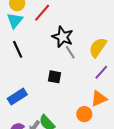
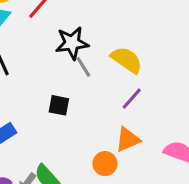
black star: (63, 37) -> (72, 43), turned -30
yellow semicircle: (98, 47) -> (127, 60), turned 90

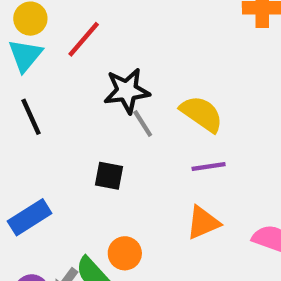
purple line: (132, 99) -> (209, 167), turned 40
orange circle: (105, 164) -> (125, 253), moved

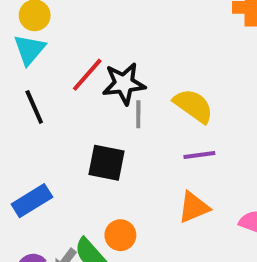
red line: (84, 39) -> (87, 75), moved
gray line: (143, 123) -> (138, 114), turned 32
black square: (109, 176) -> (106, 163), size x1.4

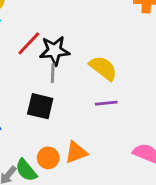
gray line: (138, 114) -> (53, 73), moved
orange triangle: (194, 207) -> (76, 152), moved

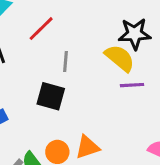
black star: (55, 51) -> (135, 34), moved
purple line: (106, 103) -> (132, 85), moved

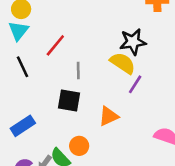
purple line: (132, 85) -> (135, 84), turned -48
orange triangle: (87, 147) -> (109, 116), moved

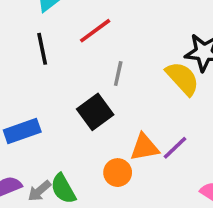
purple line: (135, 84) -> (175, 148), moved
black square: (69, 100) -> (95, 112), turned 30
orange circle: (79, 146) -> (118, 173), moved

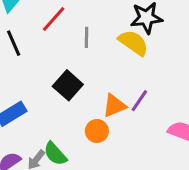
gray line: (118, 73) -> (87, 37), moved

